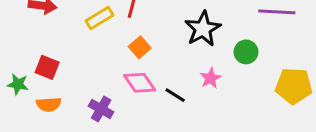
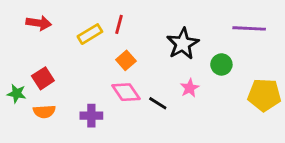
red square: (47, 67) -> (43, 78), turned 35
purple cross: (101, 109) -> (91, 116), turned -30

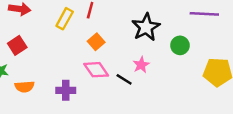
yellow rectangle: (90, 34) -> (65, 19), turned -30
red square: (43, 78) -> (17, 45), moved
pink star: (190, 88) -> (141, 65), moved

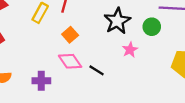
green circle: (180, 45) -> (152, 27), moved
pink star: (141, 65) -> (130, 50), moved

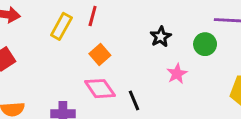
black star: (117, 21) -> (161, 37), size x0.6
black line: (97, 70) -> (134, 100), turned 35

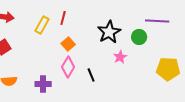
black star: (161, 37) -> (109, 32), size x1.6
pink diamond: (100, 89) -> (68, 67), turned 65

